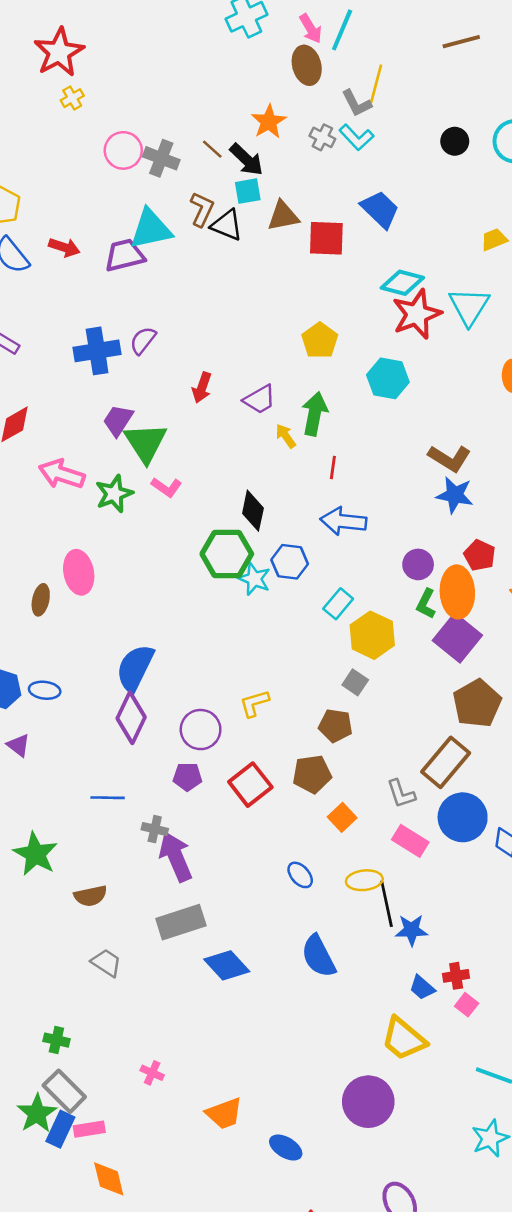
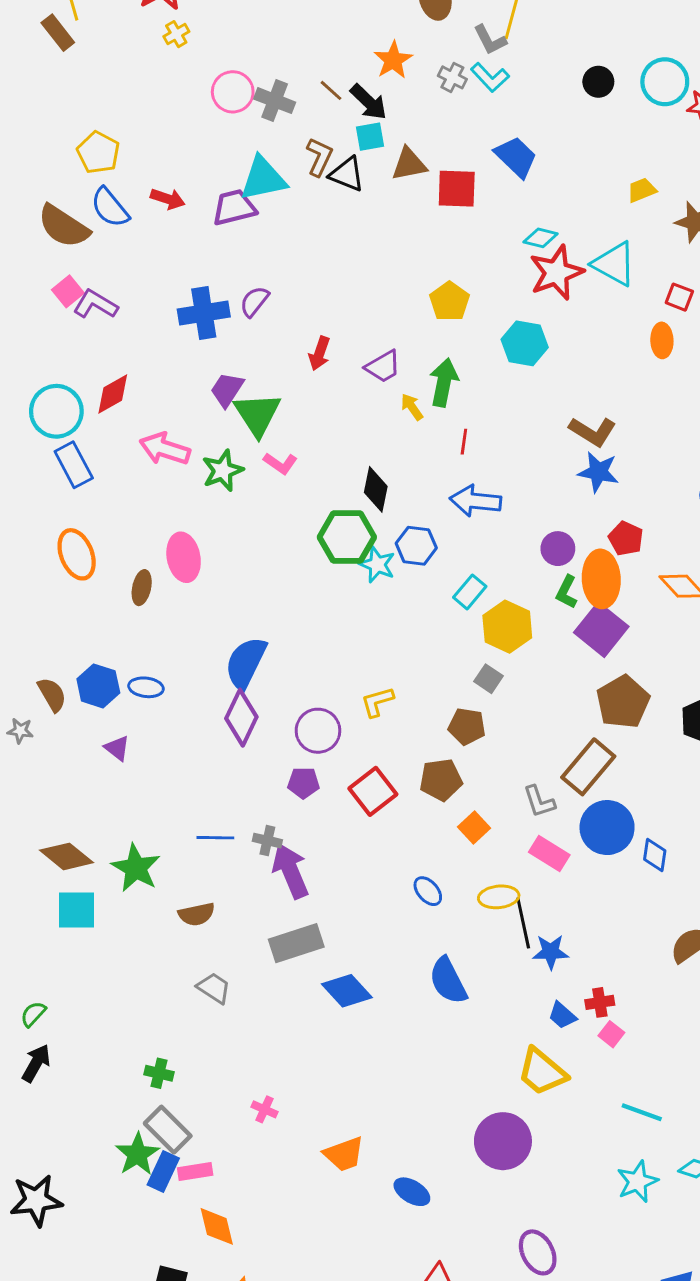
cyan diamond: (402, 283) -> (541, 238), size x0.7
cyan triangle: (469, 306) -> (614, 264), turned -33
blue line: (108, 798) -> (215, 838), moved

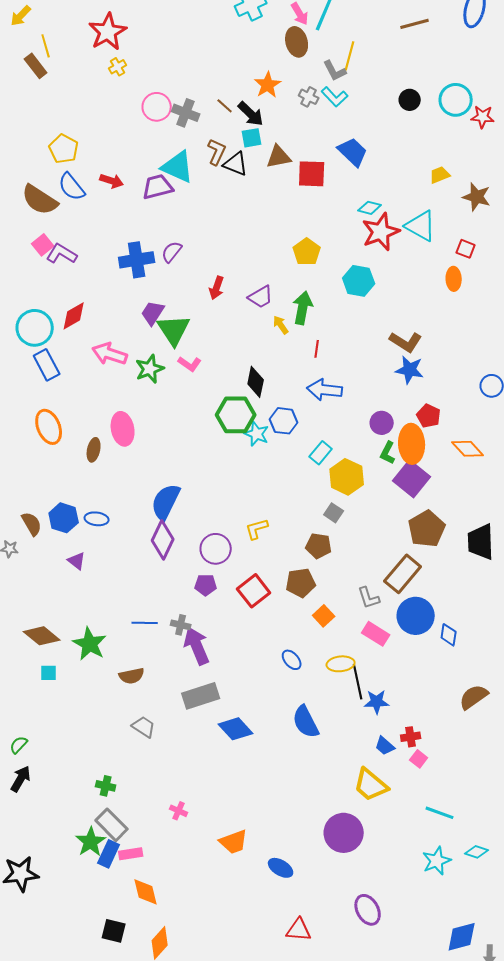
cyan triangle: (263, 179) -> (178, 167), turned 36
cyan square: (77, 910) -> (49, 673), size x0.6

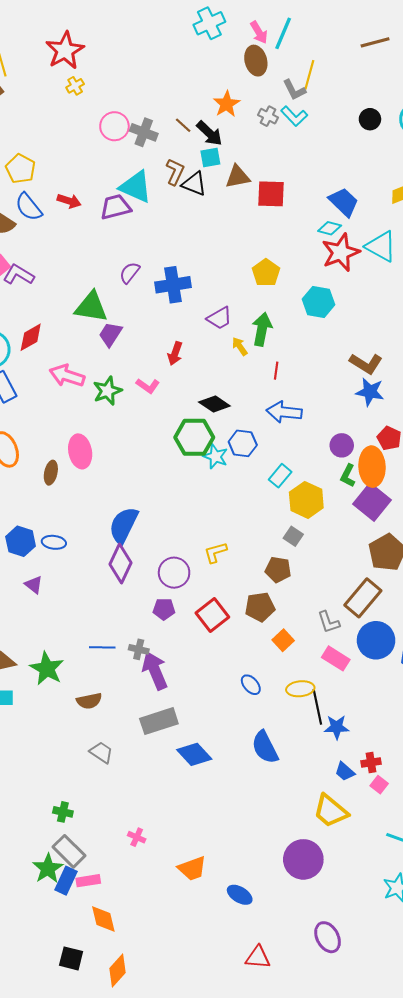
blue trapezoid: (353, 152) -> (344, 202), moved
blue cross: (137, 260) -> (173, 285), moved
red arrow: (217, 288) -> (175, 353), moved
green triangle: (174, 330) -> (91, 307), moved, turned -48
black diamond: (256, 382) -> (214, 404), turned -68

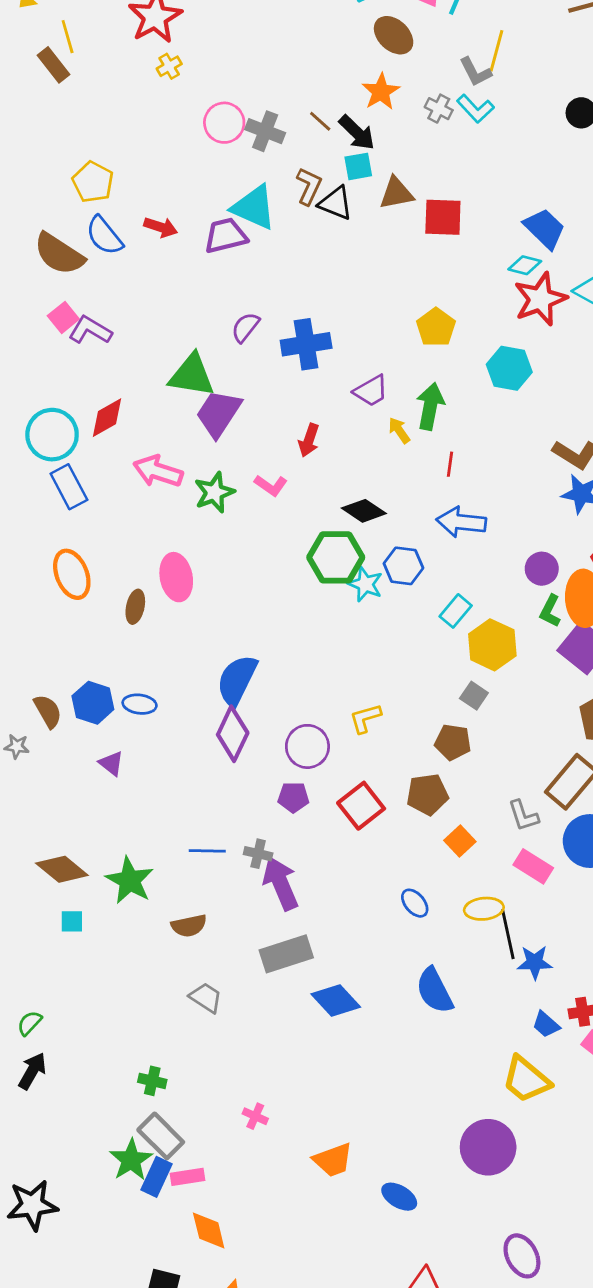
brown ellipse: (256, 61) -> (394, 35), moved, turned -32
purple trapezoid: (110, 334) -> (219, 413), size x1.4

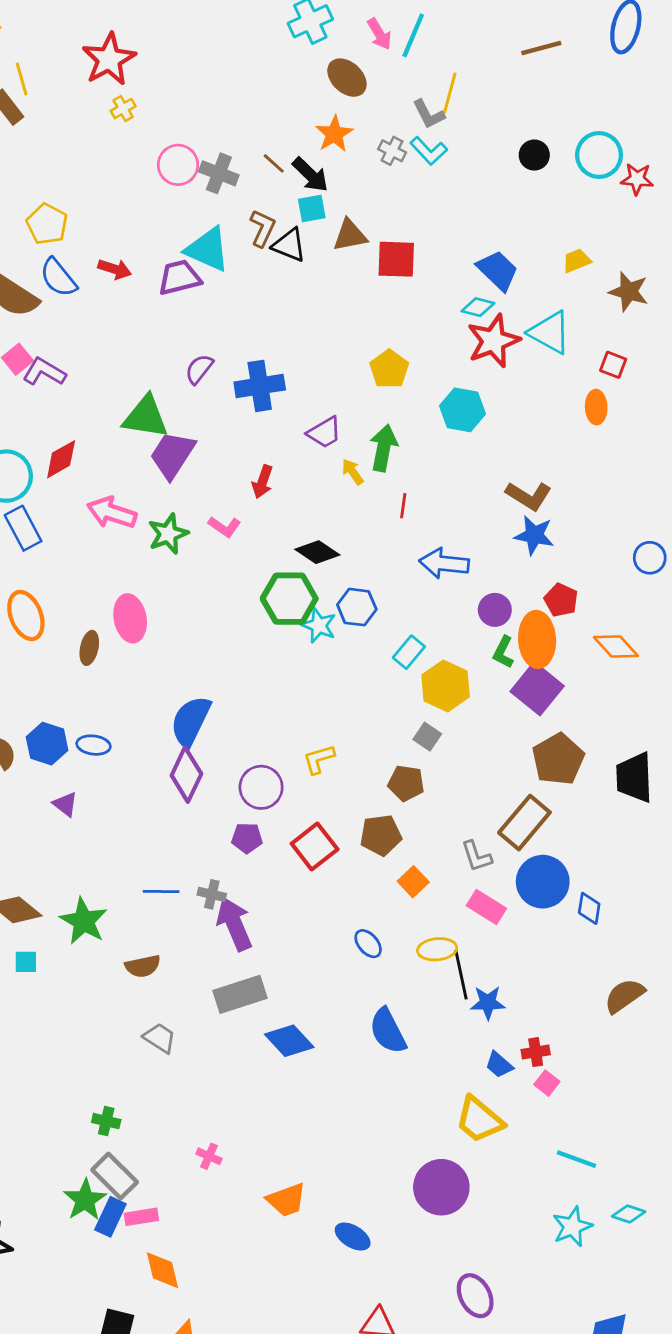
blue arrow: (461, 522) -> (444, 563), moved

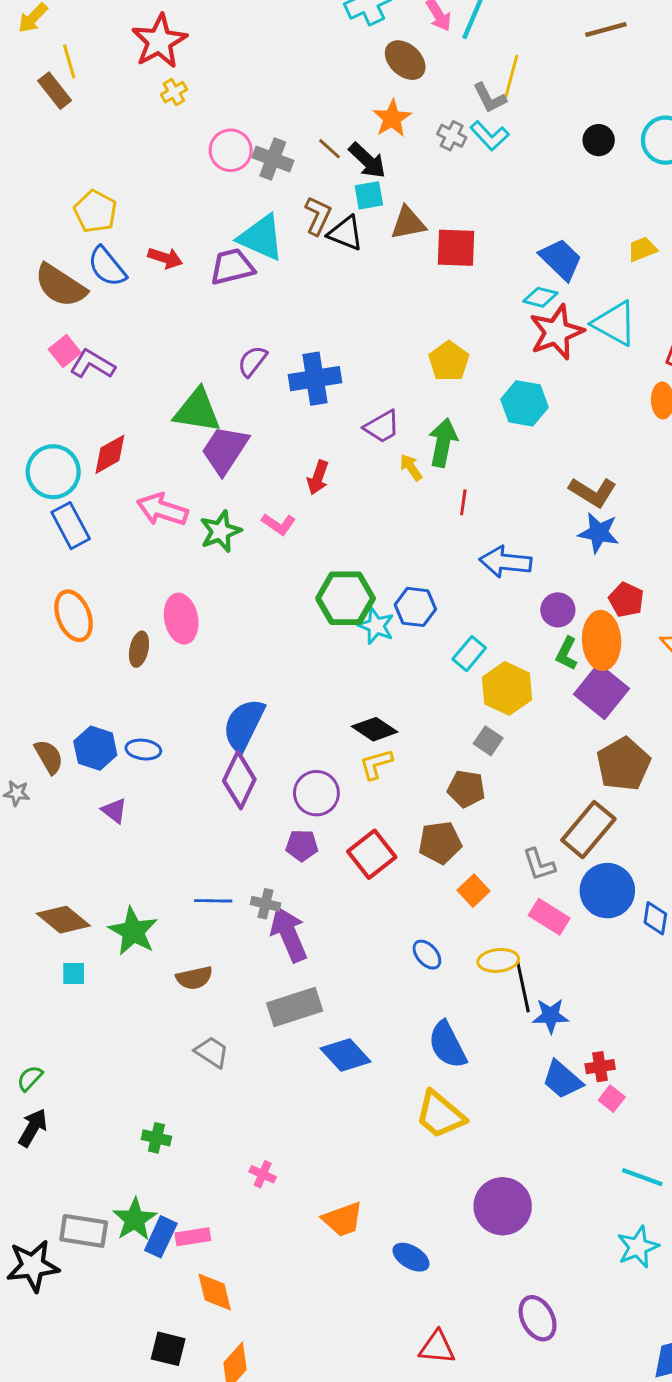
black diamond: (317, 552) -> (375, 729), moved
blue trapezoid: (499, 1065) -> (562, 1080), size x1.4
yellow trapezoid: (479, 1120) -> (440, 1115), moved
gray rectangle: (115, 1176) -> (84, 1231), moved, turned -36

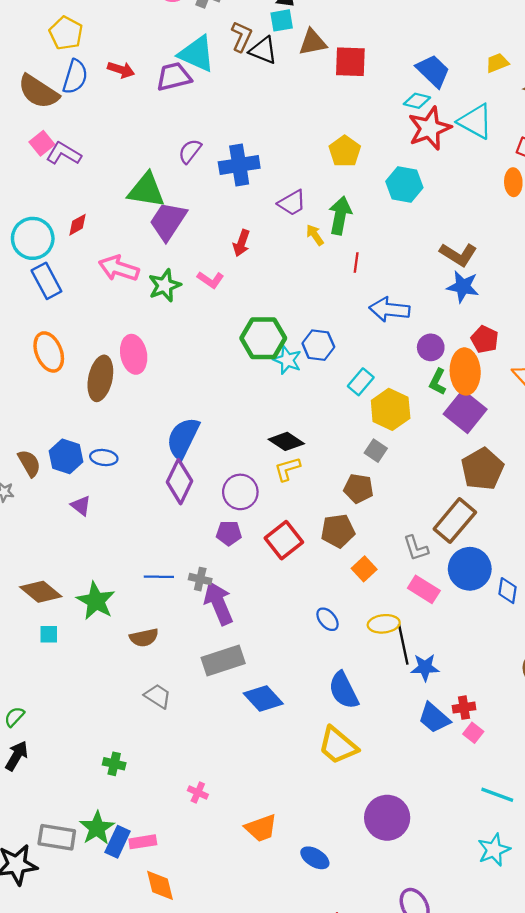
blue semicircle: (107, 267) -> (75, 77), turned -124
red diamond: (110, 454) -> (77, 225), size x0.7
brown ellipse: (139, 649) -> (100, 378), size x1.6

